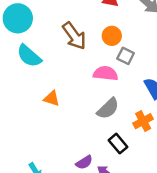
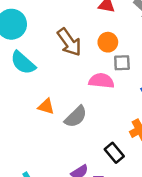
gray square: (126, 56) -> (122, 63), turned -30
gray semicircle: (108, 109) -> (76, 117), moved

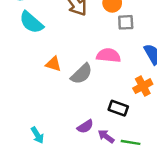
pink semicircle: (101, 81) -> (109, 55), moved
black rectangle: (114, 153) -> (118, 108), turned -30

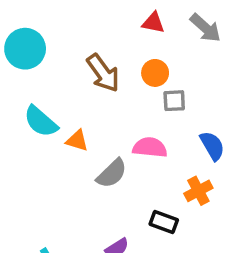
cyan semicircle: (31, 22) -> (41, 121), moved
orange triangle: (53, 64) -> (77, 141), moved

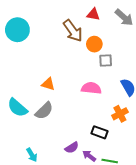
brown arrow: (103, 73) -> (73, 31), moved
cyan semicircle: (41, 121) -> (17, 108), moved
gray semicircle: (112, 173) -> (44, 111), moved

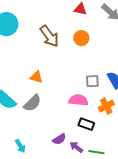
brown arrow: (73, 31) -> (49, 36), moved
gray square: (106, 60) -> (92, 81), moved
pink semicircle: (91, 88) -> (78, 100), moved

